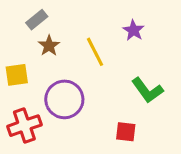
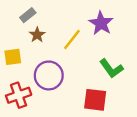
purple star: (133, 30) -> (101, 23), size x1.5
yellow line: (95, 52) -> (72, 39), turned 65
red square: (126, 132) -> (95, 100), size x1.5

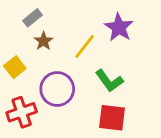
yellow square: (13, 57) -> (15, 67), turned -30
green L-shape: (111, 68) -> (109, 81), moved

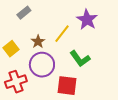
brown star: (44, 41) -> (38, 42), moved
red square: (112, 118) -> (67, 86), moved

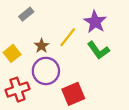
green L-shape: (80, 59) -> (98, 50), moved
red square: (67, 86) -> (73, 94), turned -30

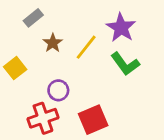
brown star: (42, 46) -> (53, 43), moved
purple circle: (46, 71) -> (58, 90), size x0.6
red cross: (17, 90) -> (43, 118), moved

